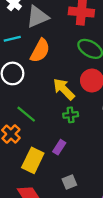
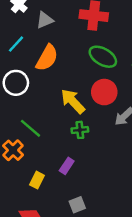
gray triangle: (37, 17) -> (45, 20), size x0.7
cyan line: (12, 39) -> (16, 44), turned -35
yellow rectangle: (33, 160) -> (37, 180), size x0.6

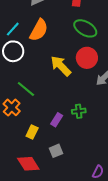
cyan line: (16, 44) -> (13, 29), moved
green cross: (80, 130) -> (79, 111), moved
gray square: (77, 205) -> (56, 151), moved

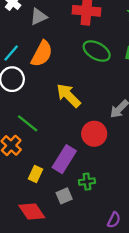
red circle: (87, 58) -> (94, 134), moved
green cross: (79, 111) -> (87, 182), moved
purple rectangle: (57, 120) -> (64, 159), size x1.6

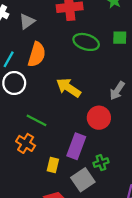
gray square: (64, 196) -> (83, 180), size x1.5

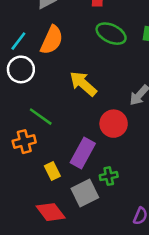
orange cross: (26, 143) -> (24, 142), turned 36
yellow rectangle: (53, 165) -> (52, 171), turned -48

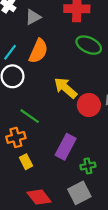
red circle: (114, 124) -> (89, 105), moved
yellow rectangle: (52, 171) -> (26, 162), moved
gray square: (85, 193) -> (79, 193), moved

